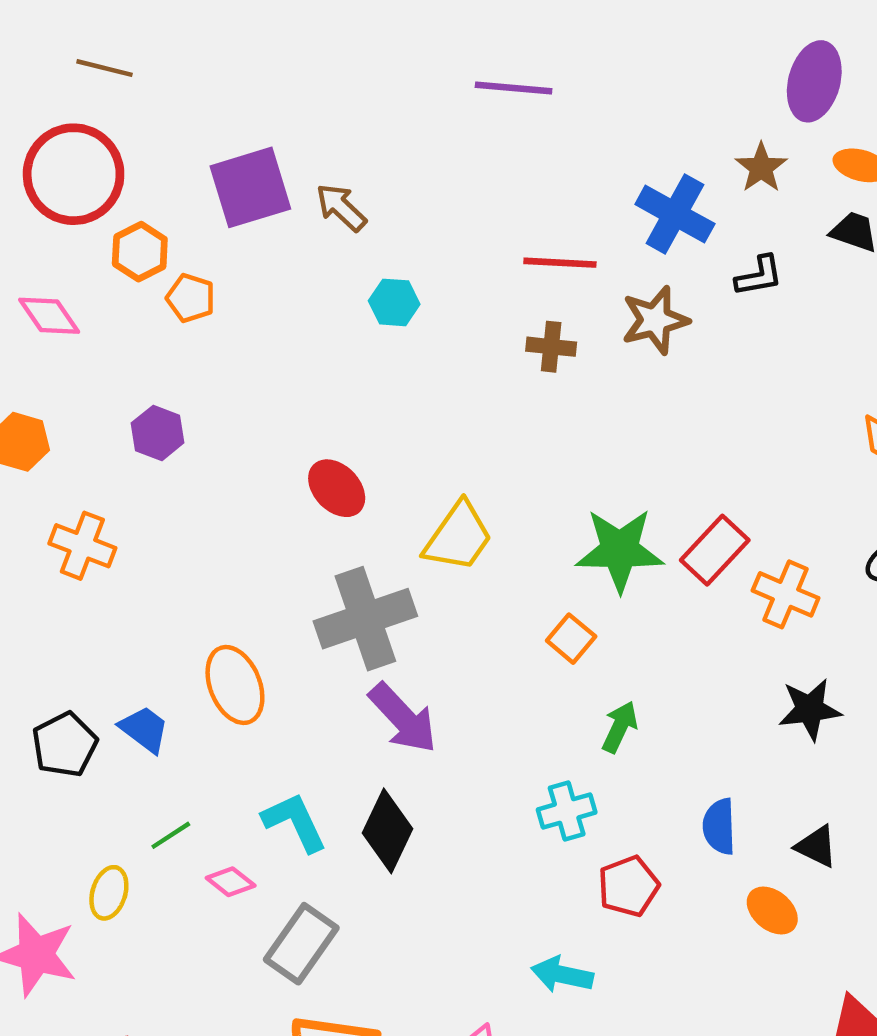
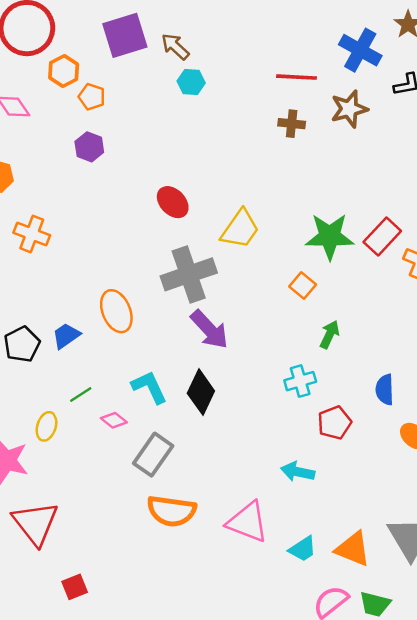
cyan hexagon: (394, 302) -> (191, 82), moved
purple hexagon: (158, 433) -> (89, 147), moved
blue trapezoid: (144, 729) -> (66, 336), turned -72

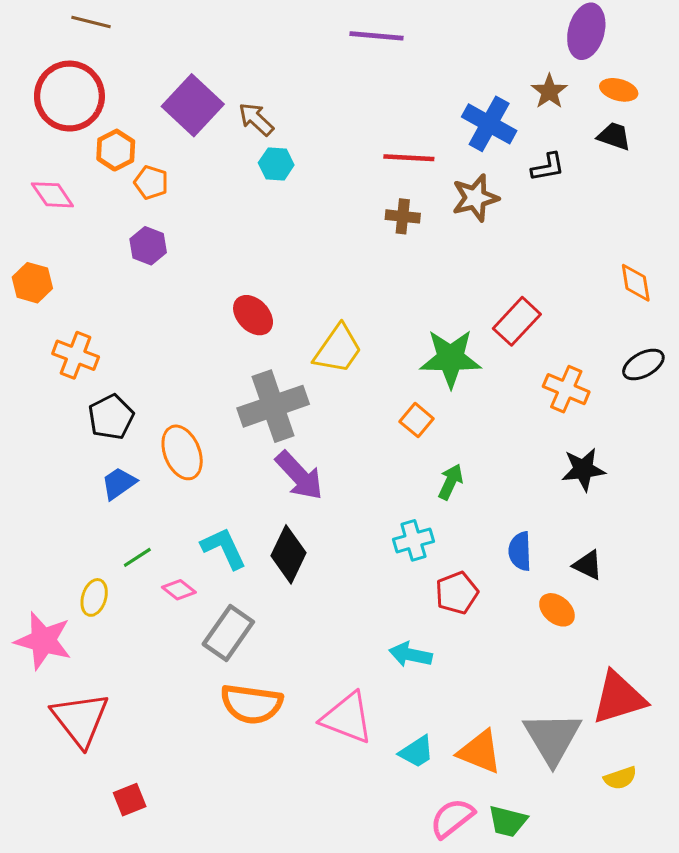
purple square: (125, 35) -> (193, 105), turned -30
red rectangle: (382, 236) -> (517, 321), moved
black pentagon: (22, 344) -> (111, 417), moved

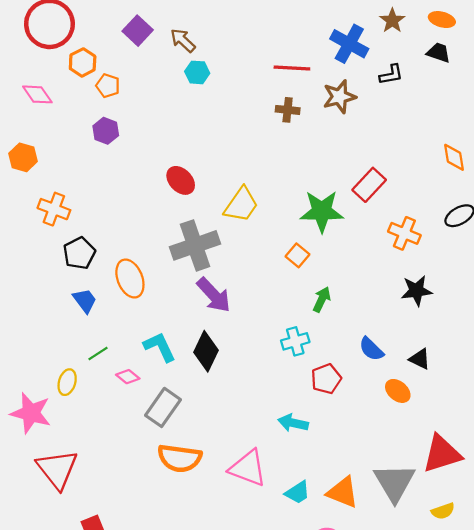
purple square: (193, 105) -> (138, 31), size x0.7
blue trapezoid: (119, 483) -> (85, 301), turned 88
blue semicircle: (520, 551) -> (371, 349), turned -44

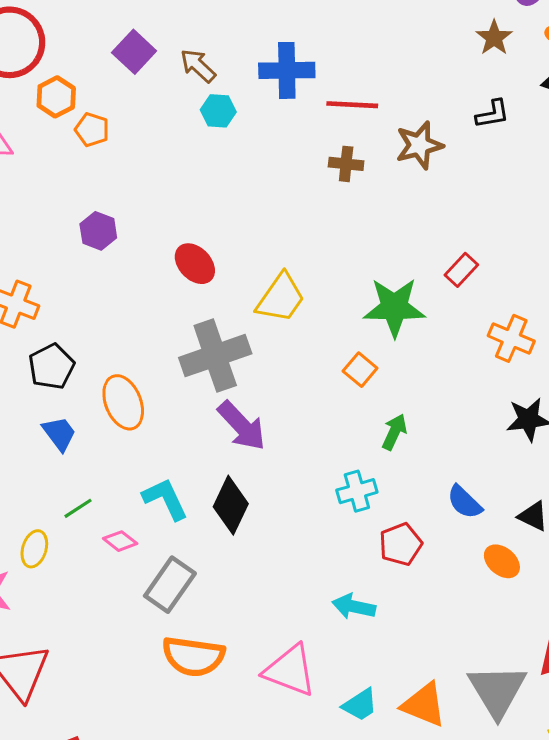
blue cross: (349, 44) -> (287, 70), moved, turned -30
purple hexagon: (106, 131) -> (98, 231), moved
red rectangle: (369, 185) -> (461, 270), size x0.7

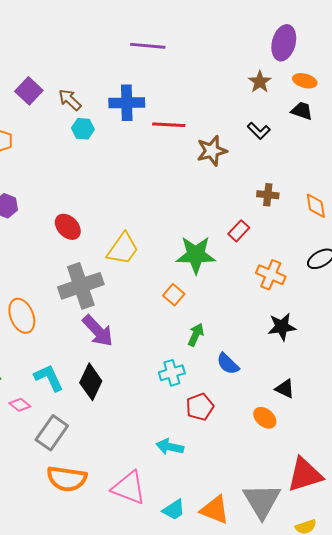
black L-shape: (493, 114) -> (259, 131), turned 55
brown cross: (346, 164) -> (268, 195), moved
blue semicircle: (464, 502) -> (228, 364), moved

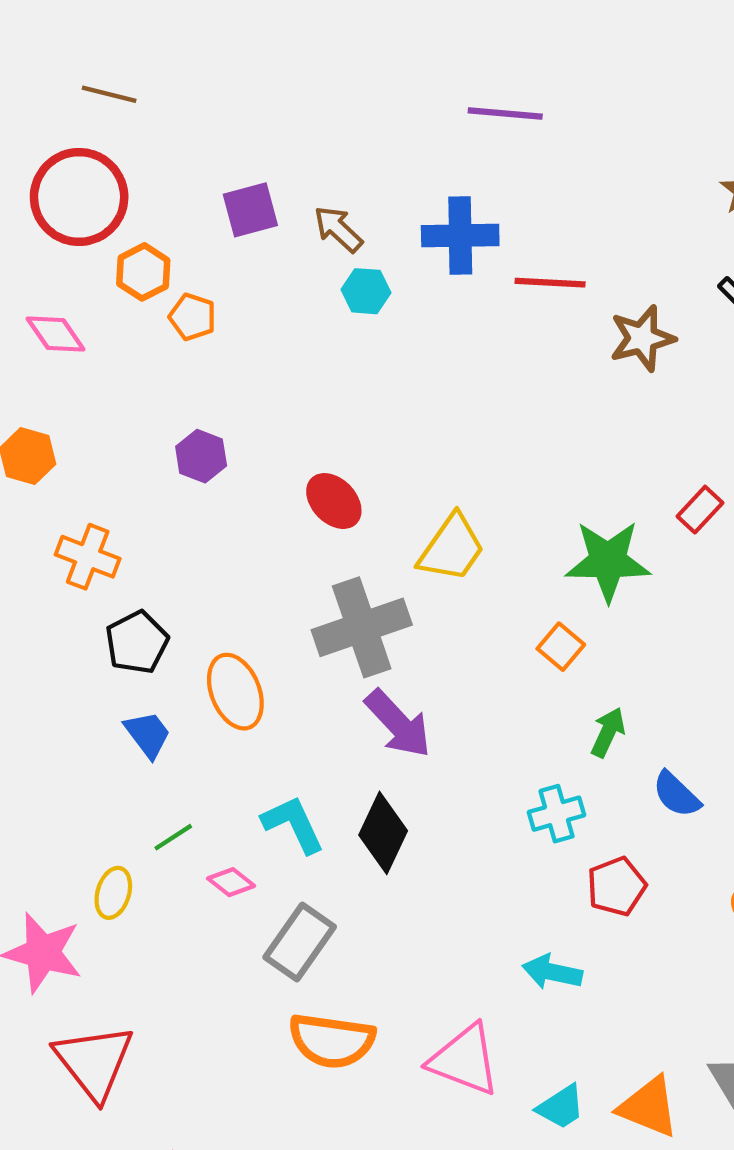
purple square: (29, 91) -> (250, 210), turned 32

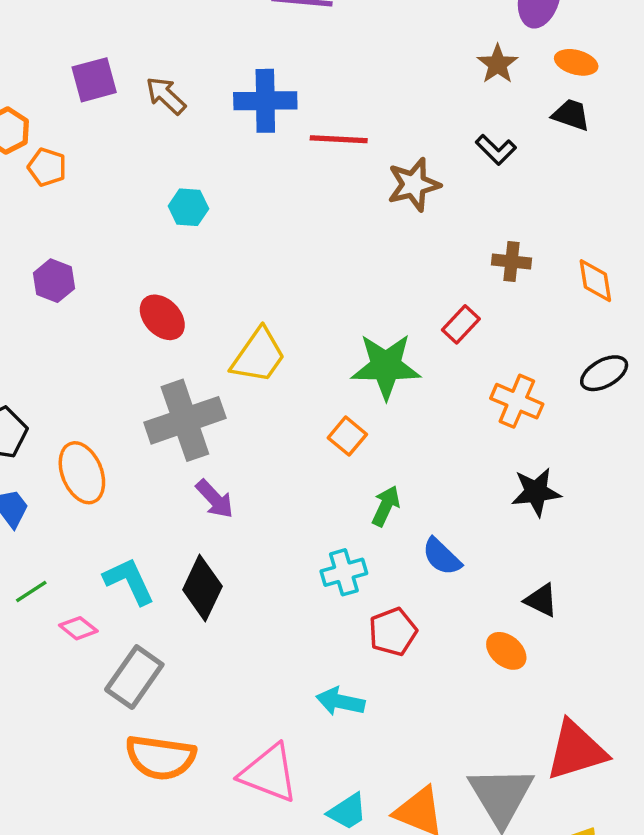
cyan hexagon: (366, 291) -> (188, 207), moved
purple arrow: (398, 724) -> (215, 499), size x0.7

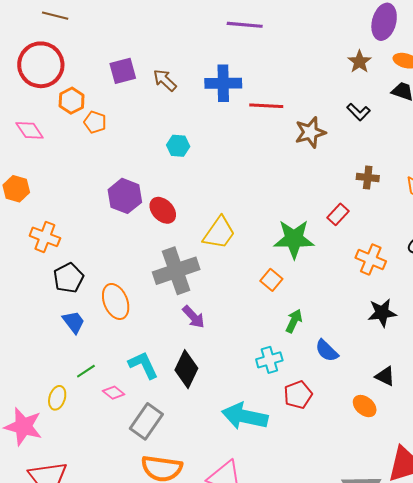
purple hexagon: (54, 281) -> (125, 196), moved, size x1.4
cyan arrow: (340, 702) -> (245, 416), moved, size x1.6

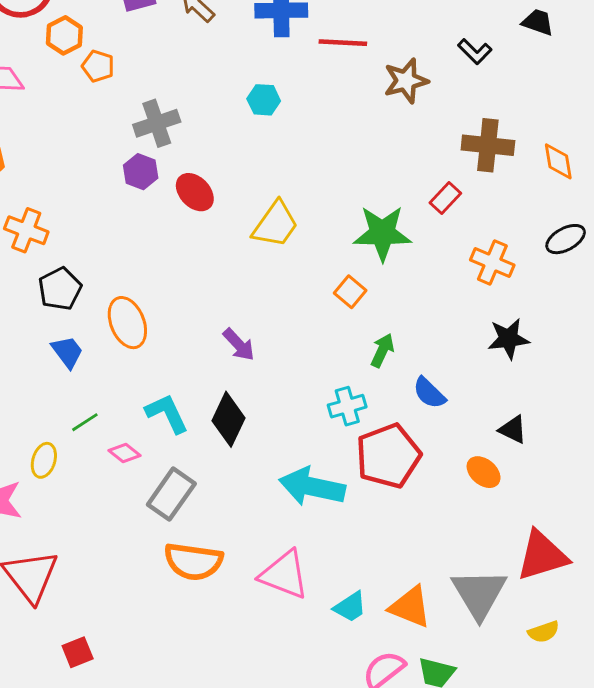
cyan hexagon: (178, 146) -> (264, 100), moved
brown cross: (368, 177) -> (488, 145), size x1.6
purple hexagon: (125, 196) -> (141, 172), size x0.7
gray cross: (176, 271) -> (157, 123), moved, size x0.7
red pentagon: (298, 395) -> (388, 456), size x1.6

